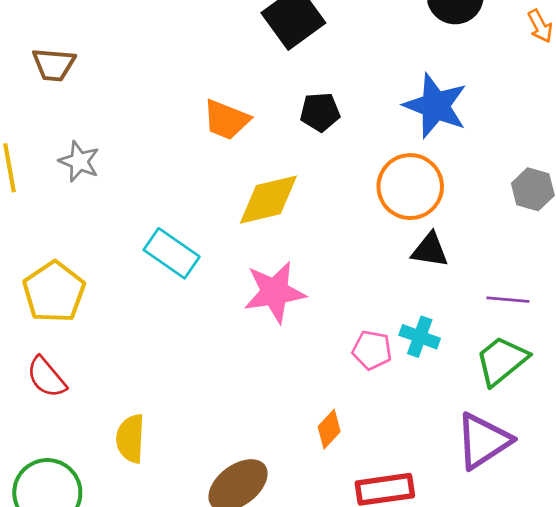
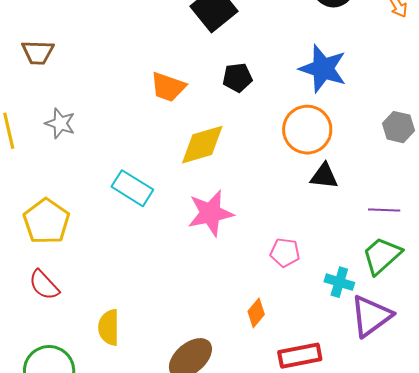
cyan cross: (420, 337) -> (339, 282), moved

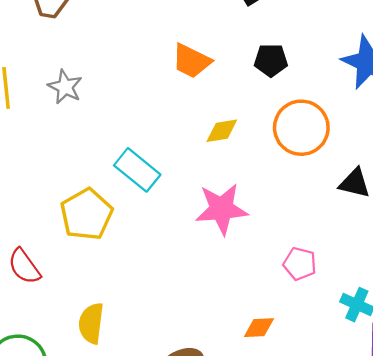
orange circle: (307, 130) -> (301, 128), moved
yellow diamond: (202, 145) -> (222, 131), size x0.6
yellow pentagon: (46, 221) -> (86, 214), moved
orange diamond: (256, 313) -> (259, 328), turned 40

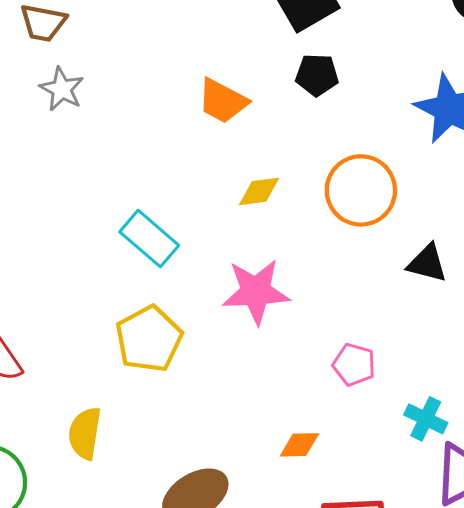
black pentagon: (271, 60) -> (317, 75), moved
gray star: (65, 87) -> (62, 89), moved
yellow pentagon: (86, 214) -> (149, 339), moved

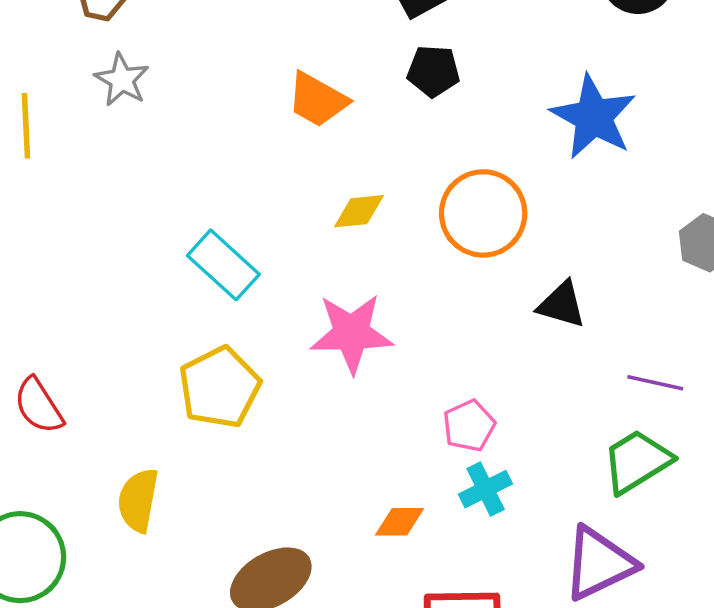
pink pentagon: (354, 365) -> (469, 426), turned 30
cyan cross: (426, 419) -> (486, 489), moved, turned 36

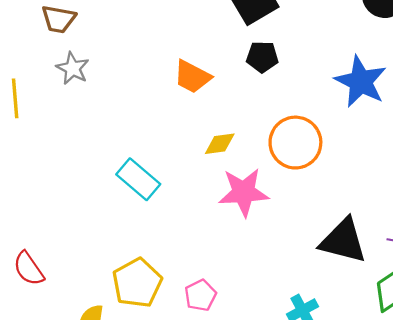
black triangle: (562, 305) -> (343, 241), moved, size x1.6
pink star: (352, 333) -> (244, 192), moved
yellow pentagon: (220, 387) -> (137, 283), moved
pink pentagon: (469, 426) -> (200, 295), moved

